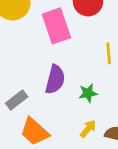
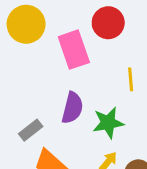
green star: (88, 93) -> (108, 123), size x1.5

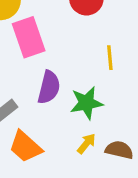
pink rectangle: (74, 50) -> (29, 37), moved

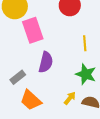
green star: (86, 103) -> (86, 74), moved, turned 30

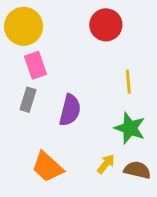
pink rectangle: (33, 30) -> (36, 65), moved, size x0.7
gray rectangle: (18, 77) -> (28, 100), moved, turned -35

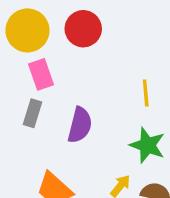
red circle: (106, 25) -> (83, 29), moved

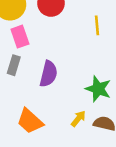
yellow line: (146, 93) -> (97, 25), moved

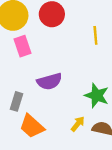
gray rectangle: (14, 65) -> (17, 101), moved
purple semicircle: (48, 74) -> (50, 81), turned 60

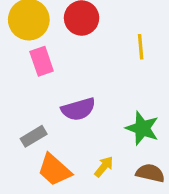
gray rectangle: (17, 101) -> (34, 136), turned 42
yellow arrow: (78, 124) -> (104, 167), moved

